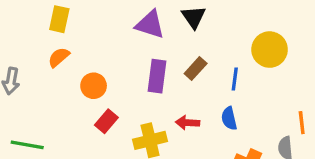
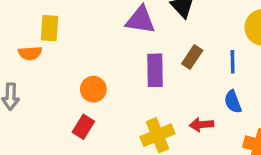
orange semicircle: (59, 57) -> (30, 53), moved, turned -135
red rectangle: (106, 121) -> (83, 127), moved
red arrow: (187, 123) -> (202, 125), moved

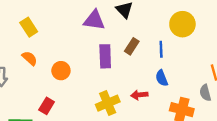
yellow rectangle: (49, 28) -> (29, 27), turned -36
orange semicircle: (30, 53) -> (30, 58), moved, turned -133
red rectangle: (83, 127) -> (47, 106), moved

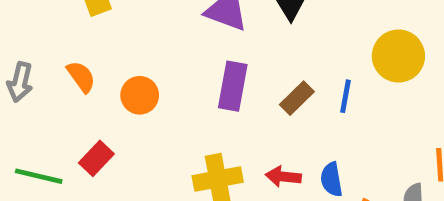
brown rectangle: (132, 46) -> (297, 98), moved
orange semicircle: (30, 58) -> (81, 77), moved
blue semicircle: (162, 78) -> (331, 179), moved

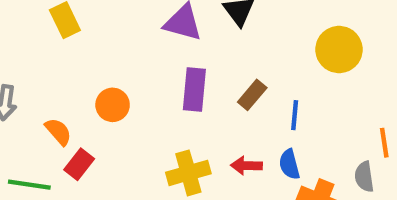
orange semicircle: (81, 77) -> (58, 132), moved
blue line: (346, 96) -> (295, 115), moved

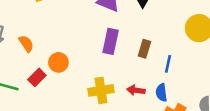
brown rectangle: (252, 95) -> (144, 49), turned -30
orange circle: (113, 105) -> (58, 62), moved
orange semicircle: (58, 132) -> (26, 44), moved

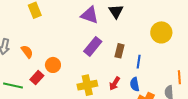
purple rectangle: (111, 41) -> (93, 46), turned 30
red arrow: (136, 90) -> (115, 84), turned -64

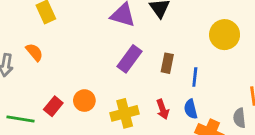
orange semicircle: (27, 52) -> (34, 52), moved
orange circle: (53, 65) -> (84, 101), moved
red arrow: (115, 84) -> (163, 109), turned -48

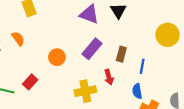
orange circle: (84, 101) -> (57, 57), moved
red arrow: (163, 109) -> (109, 77), moved

